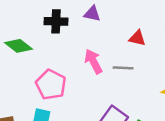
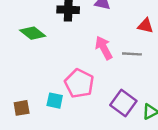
pink pentagon: (51, 85) -> (79, 83), moved

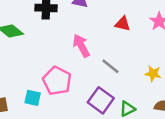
gray line: (132, 54) -> (110, 66), moved, turned 36

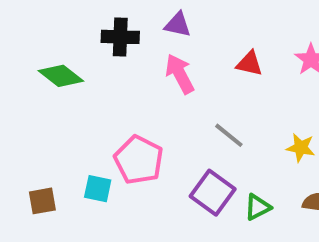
pink arrow: (81, 46) -> (180, 74), moved

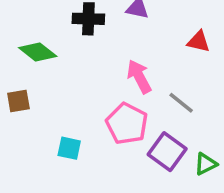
pink arrow: (180, 74) -> (139, 76), moved
pink pentagon: (139, 160) -> (127, 124), moved
brown square: (42, 201) -> (18, 101), moved

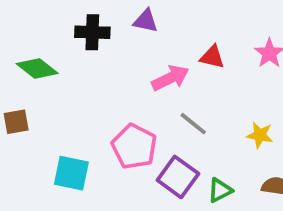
pink arrow: (139, 76) -> (170, 78), moved, turned 92
cyan square: (69, 148) -> (71, 173), size x1.4

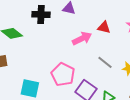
gray line: (193, 124) -> (105, 62), moved

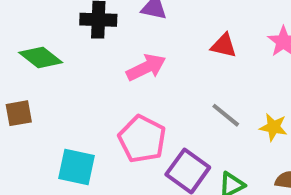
pink arrow: (82, 38) -> (146, 67), moved

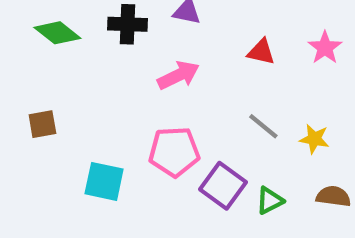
green diamond: (41, 57) -> (57, 33), moved
pink pentagon: (142, 139) -> (174, 152), turned -30

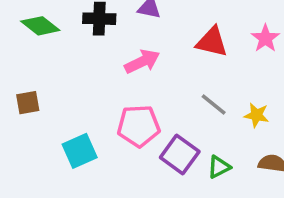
red triangle: (261, 52) -> (212, 42), size x1.4
cyan square: (104, 181) -> (80, 151), turned -36

